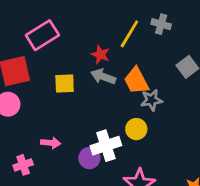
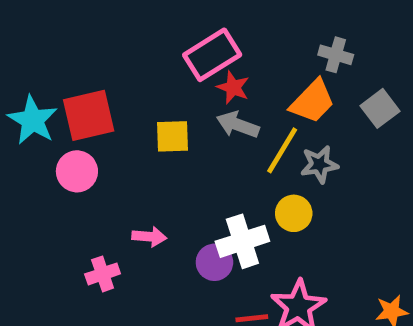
gray cross: (161, 24) -> (336, 55), moved
yellow line: (129, 34) -> (282, 150), moved
pink rectangle: (42, 35) -> (212, 55), moved
orange trapezoid: (136, 81) -> (312, 101), moved, turned -108

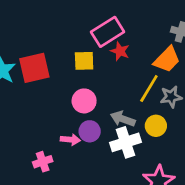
gray arrow: (238, 125) -> (123, 119), moved
yellow square: (173, 136) -> (84, 61), moved
pink circle: (77, 171) -> (84, 101), moved
purple circle: (214, 262) -> (90, 131), moved

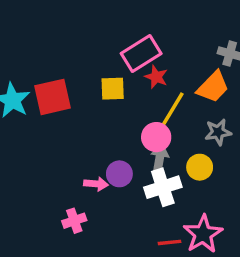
yellow line: (149, 88) -> (173, 109), moved
pink circle: (84, 101) -> (156, 137), moved
gray arrow: (123, 119) -> (160, 159), turned 80
pink cross: (43, 162) -> (74, 221), moved

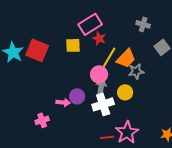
orange trapezoid: (213, 87) -> (126, 58), moved
red square: (53, 97) -> (37, 50), turned 35
pink cross: (74, 221) -> (42, 120), moved

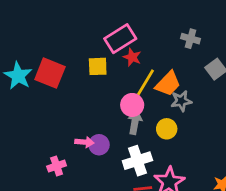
purple circle: (77, 96) -> (99, 145), moved
white cross: (103, 104) -> (137, 161), moved

